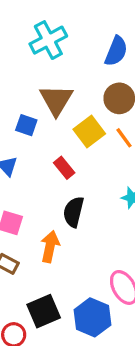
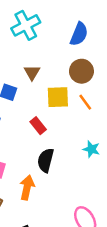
brown triangle: (56, 100) -> (32, 72), size x0.6
yellow square: (89, 131) -> (58, 97), turned 35

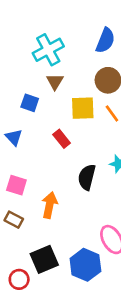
cyan cross: (26, 25) -> (48, 50), moved
black semicircle: (46, 160) -> (87, 177), moved

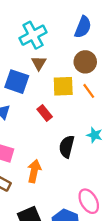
blue square: (30, 103) -> (17, 82), size x1.5

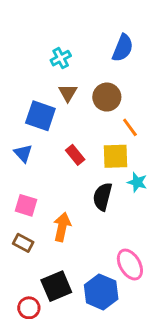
cyan cross: (33, 35) -> (61, 58), size x0.6
brown circle: (85, 62) -> (107, 97), moved
yellow square: (63, 86) -> (116, 156), moved

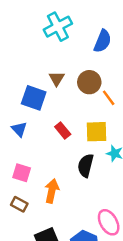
cyan cross: (61, 58) -> (58, 27), moved, size x1.6
orange line: (130, 127) -> (109, 98), moved

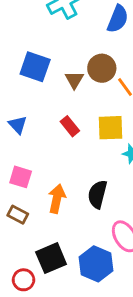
brown triangle: (57, 79) -> (74, 80), moved
blue square: (34, 98) -> (35, 67), moved
black semicircle: (86, 166) -> (97, 194), moved

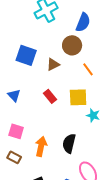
brown circle: (102, 68) -> (72, 45), moved
brown triangle: (74, 80) -> (53, 64), turned 32

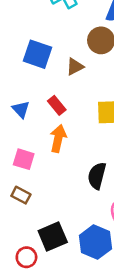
red rectangle: (50, 96) -> (57, 105), moved
orange arrow: (41, 146) -> (58, 138), moved

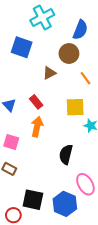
blue square: (37, 54) -> (22, 47), moved
black square: (53, 237) -> (33, 200), turned 35

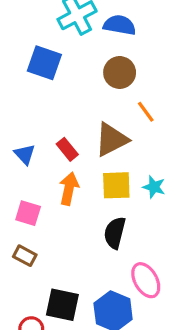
blue semicircle: (80, 30) -> (120, 25), moved, turned -102
brown triangle: (49, 73) -> (111, 140), moved, size x1.6
yellow square: (75, 107) -> (116, 185), moved

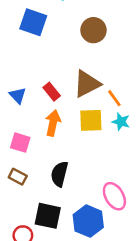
orange line: (146, 112) -> (114, 98), moved
black semicircle: (115, 233) -> (59, 174), moved

